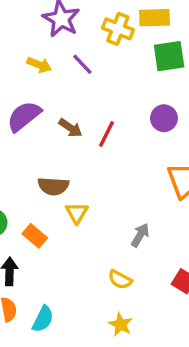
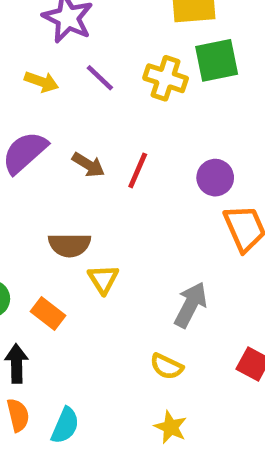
yellow cross: (118, 29) -> (166, 78), moved
purple circle: (164, 118) -> (215, 178), moved
gray arrow: (140, 235) -> (191, 305), size x1.4

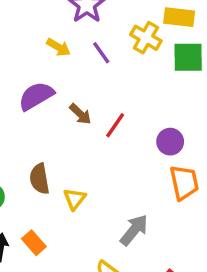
yellow cross: (166, 78) -> (146, 38), moved
brown semicircle: (69, 245) -> (39, 179), moved, turned 68
orange rectangle: (48, 313) -> (34, 243), moved

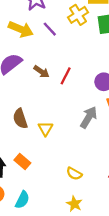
yellow cross: (146, 38) -> (78, 15), turned 36
yellow arrow: (58, 47) -> (21, 29), size x1.5
gray arrow: (134, 230) -> (89, 117), moved

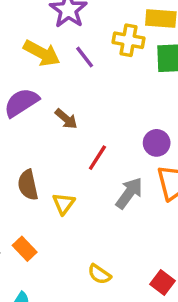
yellow cross: (78, 15) -> (128, 40), turned 36
red line: (66, 76) -> (97, 158), moved

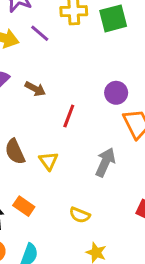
gray arrow: (129, 193) -> (105, 162), moved
yellow semicircle: (99, 274) -> (80, 215), moved

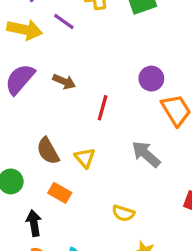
gray arrow: (105, 162) -> (146, 154), turned -68
orange rectangle: (24, 206) -> (60, 193), moved

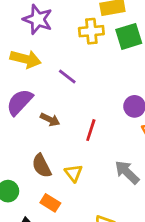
purple line: (64, 22) -> (67, 76), moved
brown arrow: (64, 82) -> (50, 120), moved

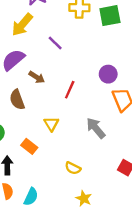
yellow arrow: (26, 59) -> (22, 25), turned 110
brown semicircle: (42, 166) -> (17, 100), moved

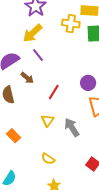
yellow arrow: (22, 25) -> (32, 33), moved
purple line: (55, 43) -> (38, 55), moved
yellow triangle: (51, 124) -> (47, 120), moved

